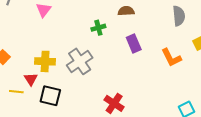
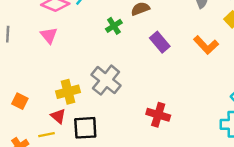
green cross: (98, 28) -> (114, 26), moved

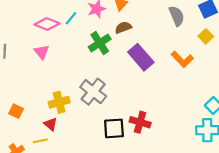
green cross: (114, 26) -> (100, 43), size x1.5
purple rectangle: (160, 42) -> (141, 57), size x1.4
black square: (85, 128) -> (114, 128), moved

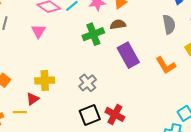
gray cross: (93, 92) -> (88, 83), moved, size x0.7
red triangle: (51, 124) -> (33, 99), turned 32
black square: (114, 128) -> (90, 115), turned -30

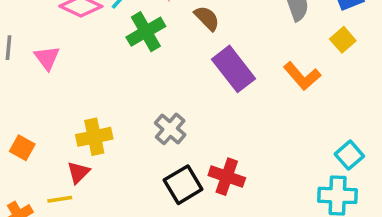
brown semicircle: (118, 25) -> (207, 18), turned 63
pink triangle: (38, 31) -> (47, 58), moved
green cross: (93, 34) -> (146, 32), moved

